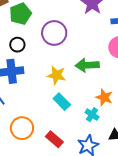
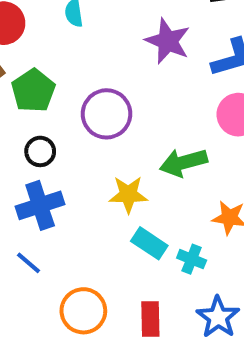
cyan cross: (92, 115) -> (192, 259), moved
red rectangle: (54, 139) -> (150, 319), turned 60

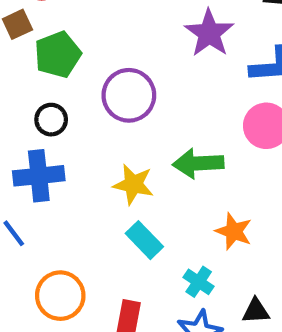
cyan cross: (192, 259) -> (199, 282), moved

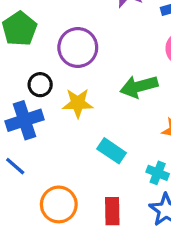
black circle: (51, 120) -> (40, 85), moved
yellow star: (133, 184) -> (78, 103), moved

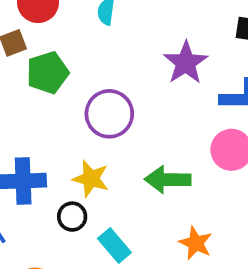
black circle: (40, 85) -> (72, 217), moved

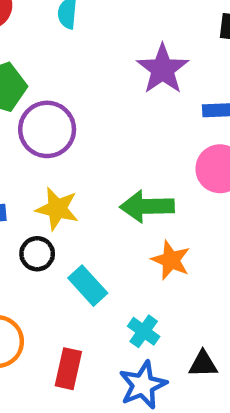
purple circle: (109, 114) -> (47, 129), moved
orange star: (196, 243) -> (171, 260), moved

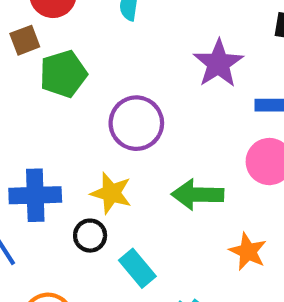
purple circle: (47, 129) -> (136, 123), moved
orange star: (171, 260) -> (248, 251), moved

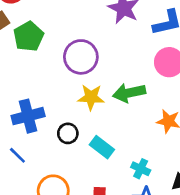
yellow star: (111, 193) -> (91, 97), moved

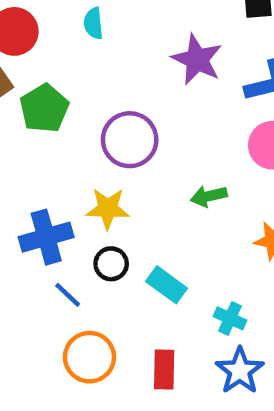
green arrow: (129, 93) -> (209, 196), size x0.7
yellow star: (91, 97) -> (108, 209), moved
blue line: (17, 155) -> (68, 295), moved

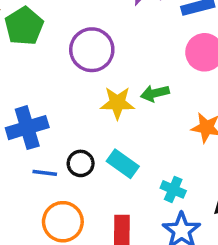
yellow star: (108, 209) -> (117, 103), moved
black circle: (111, 264) -> (81, 163), moved
blue line: (68, 295) -> (45, 173), turned -35

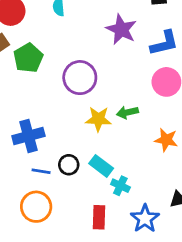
cyan cross: (173, 189) -> (120, 186), moved
orange circle: (63, 222) -> (36, 207), moved

